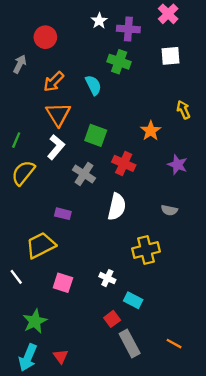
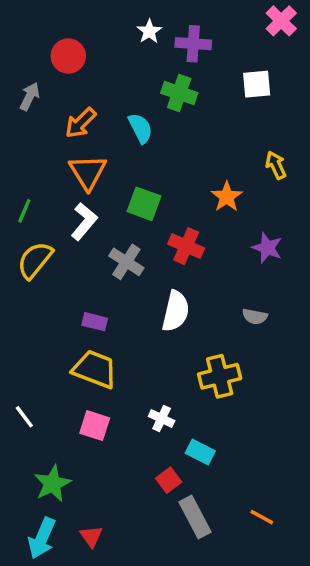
pink cross: (168, 14) -> (281, 21), moved
yellow trapezoid: (41, 245) -> (95, 369), moved, turned 48

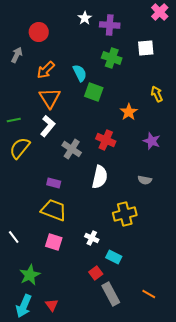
green cross: (179, 93) -> (112, 58), moved
green square: (144, 204) -> (94, 92), moved
green line: (24, 211) -> (14, 120), turned 56

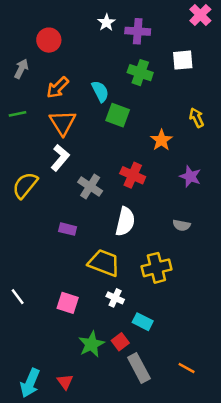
green line: (14, 120) -> (18, 114), moved
yellow trapezoid: (54, 210) -> (104, 263), moved
green star: (30, 275) -> (91, 344), moved

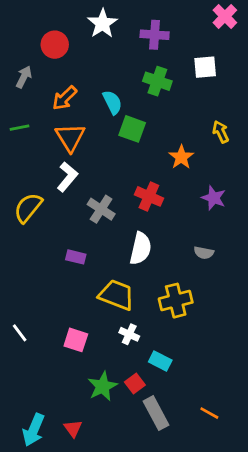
white star: (106, 22) -> (103, 23), moved, size x1.5

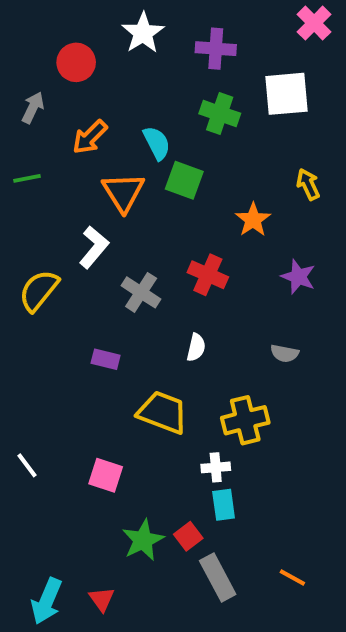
white square: (205, 67) -> (287, 94), size x1.4
orange triangle: (70, 137) -> (123, 192), moved
white semicircle: (140, 249) -> (196, 347), size x0.6
white cross: (129, 334) -> (216, 467), moved, turned -30
cyan rectangle: (160, 361) -> (224, 505), turned 55

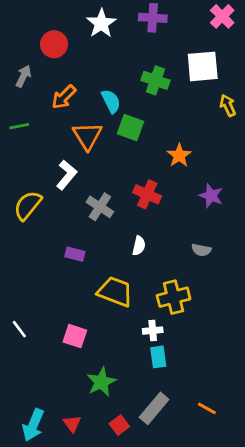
purple cross: (216, 49) -> (153, 18), moved
yellow arrow: (308, 184) -> (228, 105), moved
red square: (188, 536) -> (119, 425), moved
gray rectangle: (218, 577) -> (154, 408), turned 68

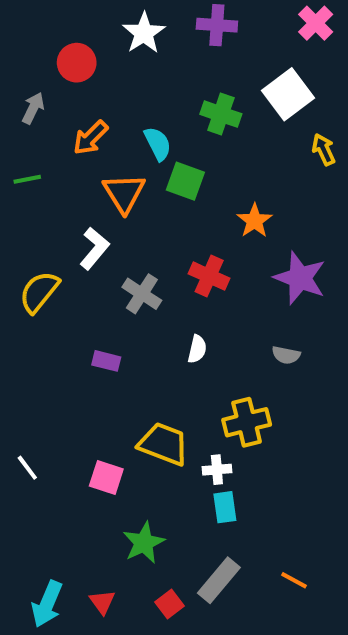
white square: (203, 66) -> (288, 94), turned -32
purple star: (211, 196) -> (300, 278), size x1.5
yellow trapezoid: (115, 292) -> (164, 444), moved

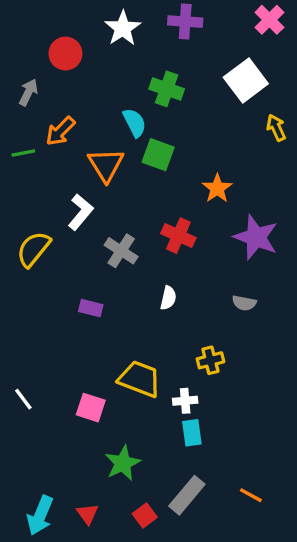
green cross: (221, 114) -> (167, 89), moved
orange arrow: (90, 138) -> (60, 131), moved
yellow cross: (247, 422) -> (210, 360), size x0.7

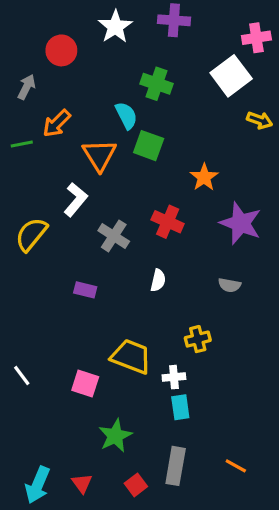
pink cross: (269, 20) -> (256, 38), moved, turned 36
yellow arrow: (276, 128) -> (260, 120), turned 135
gray rectangle: (187, 495) -> (176, 466), turned -30

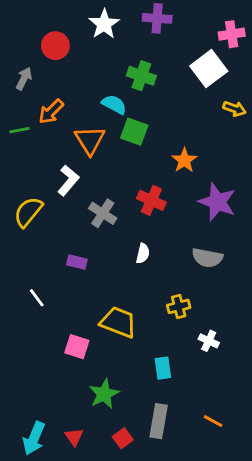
cyan semicircle: (126, 115) -> (114, 104), turned -35
gray semicircle: (229, 285) -> (207, 258), size x1.5
white line: (22, 376) -> (37, 298), moved
white cross: (174, 377) -> (209, 341), moved, turned 30

